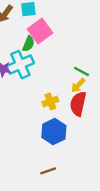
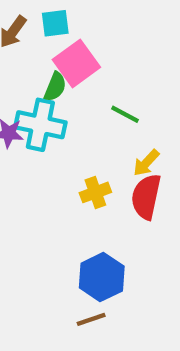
cyan cross: (20, 65) -> (40, 125), turned 36
green line: (82, 71) -> (125, 114), moved
blue hexagon: (54, 132) -> (102, 277), moved

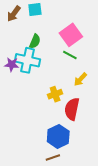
pink square: (76, 63) -> (71, 35), moved
red semicircle: (146, 197) -> (72, 109), moved

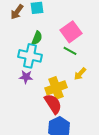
purple star: (12, 65) -> (26, 77), moved
yellow cross: (55, 94) -> (56, 88), size x1.5
red semicircle: (72, 109) -> (53, 104), moved, turned 135

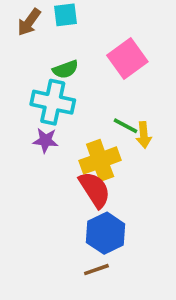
green semicircle: (37, 38) -> (65, 69), turned 48
green line: (70, 51) -> (126, 126), moved
yellow arrow: (80, 74) -> (144, 135), turned -48

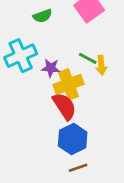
cyan cross: (53, 102) -> (21, 56), moved, turned -36
purple star: (45, 140) -> (51, 68), moved
brown line: (96, 270) -> (78, 168), moved

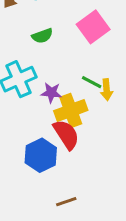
blue hexagon: (73, 139) -> (41, 155), moved
brown line: (78, 168) -> (66, 202), moved

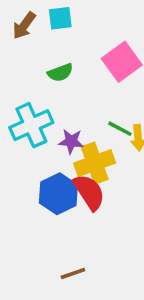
blue hexagon: (41, 155) -> (58, 194), moved
brown line: (66, 202) -> (73, 273), moved

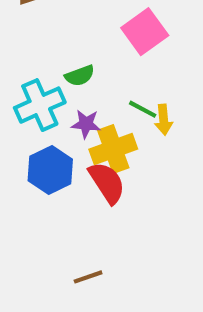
green semicircle: (60, 73) -> (80, 76), moved
blue hexagon: (58, 194) -> (50, 170), moved

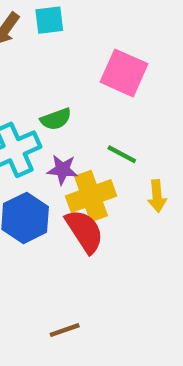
pink square: (145, 32) -> (124, 73), turned -30
yellow arrow: (164, 120) -> (157, 196), moved

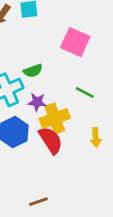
green line: (122, 154) -> (85, 93), moved
yellow arrow: (157, 196) -> (96, 138), moved

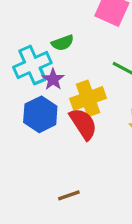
purple star: (37, 102) -> (53, 79), moved, turned 30

